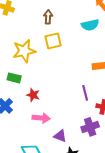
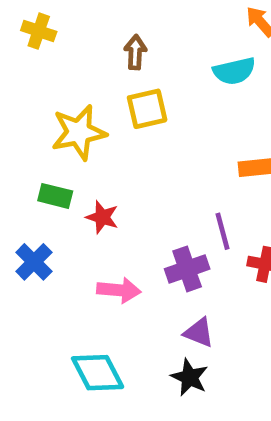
red star: (33, 95) -> (102, 217), moved
purple cross: (90, 127) -> (187, 269), moved
purple triangle: (60, 136) -> (199, 333), moved

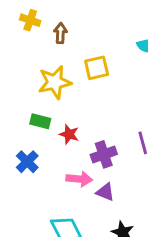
brown arrow: (135, 52) -> (60, 33), moved
purple cross: (187, 269) -> (104, 154), moved
purple triangle: (199, 333) -> (105, 192), moved

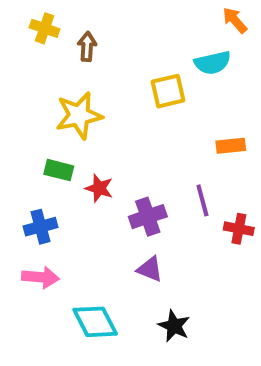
yellow square: (97, 68) -> (168, 91), moved
blue cross: (27, 162) -> (40, 227), turned 30
pink arrow: (79, 179) -> (40, 277), moved

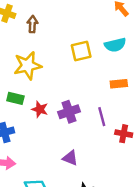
cyan semicircle: (213, 63) -> (115, 45), moved
purple cross: (148, 217) -> (69, 112), moved

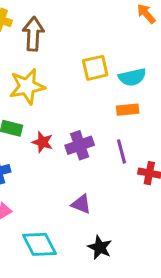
brown arrow: (32, 24) -> (33, 34), size x1.5
cyan semicircle: (115, 45) -> (132, 77), moved
orange rectangle: (119, 84) -> (128, 110), moved

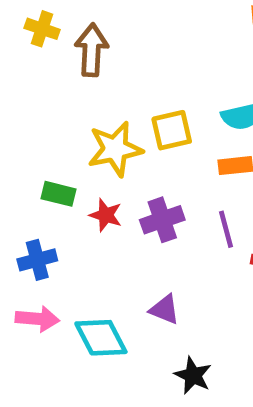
yellow square: (95, 68) -> (172, 130), moved
yellow star: (27, 86) -> (115, 149), moved
cyan diamond: (39, 244) -> (101, 338), moved

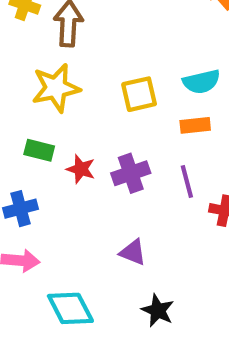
yellow star: (115, 149) -> (56, 88), moved
cyan diamond: (101, 338) -> (70, 308), moved

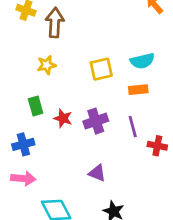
yellow star: (56, 88) -> (47, 65), size x0.6
green rectangle: (39, 150) -> (36, 106), turned 60

